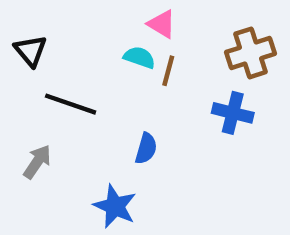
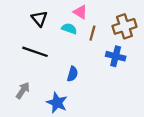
black triangle: (31, 51) -> (39, 19), moved
brown line: (168, 71) -> (92, 33), moved
gray arrow: (37, 162) -> (23, 90), moved

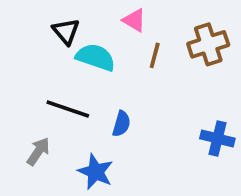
cyan semicircle: (69, 29) -> (96, 57), moved, size x1.5
black line: (35, 52) -> (68, 109), moved
blue cross: (116, 56) -> (217, 139), moved

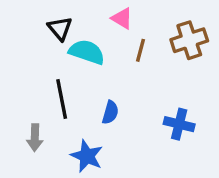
black line: (68, 109) -> (62, 99), turned 60
blue cross: (217, 139) -> (179, 124), moved
gray arrow: (38, 151) -> (35, 138), turned 148

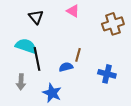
brown line: (141, 50) -> (78, 55), moved
cyan semicircle: (87, 52) -> (26, 46), moved
blue semicircle: (110, 112) -> (66, 67), turned -120

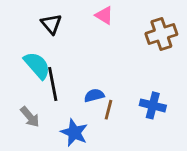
cyan semicircle: (26, 46) -> (37, 65), turned 30
brown line: (78, 55) -> (108, 110), moved
gray arrow: (21, 82) -> (30, 117), turned -42

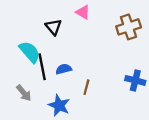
black triangle: (51, 24) -> (53, 27), moved
blue semicircle: (94, 95) -> (64, 69), moved
blue cross: (153, 105) -> (135, 80), moved

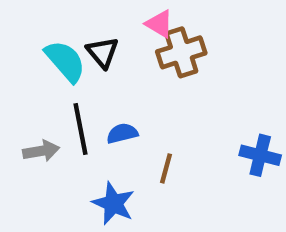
brown cross: (129, 27) -> (181, 52), moved
cyan semicircle: (30, 52) -> (65, 61), moved
gray arrow: (24, 93) -> (41, 151), moved, turned -60

